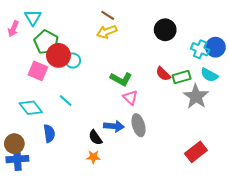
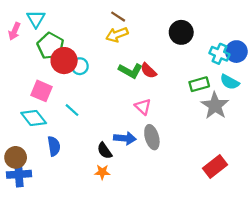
pink square: (38, 71) -> (41, 91), moved
red semicircle: (163, 74) -> (149, 71), moved
green L-shape: (121, 79) -> (130, 71), moved

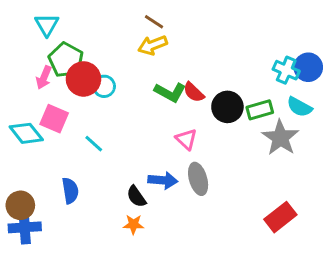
pink arrow: (14, 31) -> (44, 78), moved
black circle: (181, 32) -> (227, 107), moved
cyan diamond: (34, 118) -> (26, 133), moved

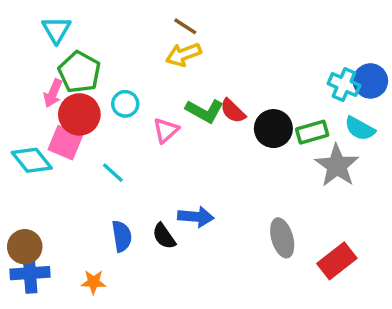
red circle: (83, 79) -> (79, 114), moved
pink triangle: (186, 139) -> (166, 130), moved, turned 35
gray ellipse: (198, 179) -> (282, 238), moved
blue semicircle: (70, 191) -> (122, 236), moved
orange star: (133, 224) -> (93, 282), moved

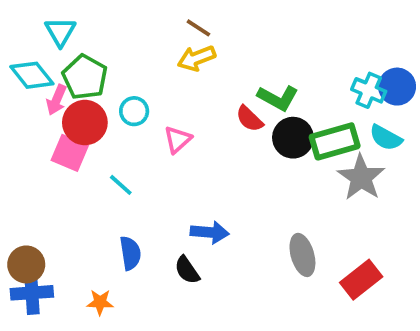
green L-shape: (205, 111) -> (278, 98), moved
green rectangle: (312, 132) -> (335, 141), size x1.4
cyan diamond: (32, 160) -> (32, 75), moved
black semicircle: (164, 236) -> (187, 270), moved

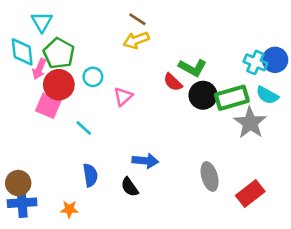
cyan diamond: (32, 75) -> (22, 52), turned 32

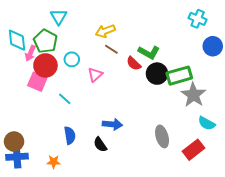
brown line: (137, 19) -> (111, 49), moved
cyan triangle: (42, 22) -> (59, 17), moved
cyan cross: (255, 62) -> (198, 19), moved
cyan semicircle: (267, 95) -> (207, 123), moved

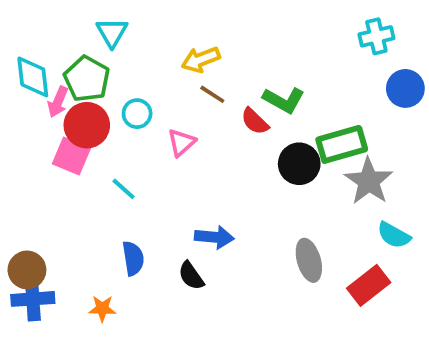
cyan cross: (198, 19) -> (376, 36), turned -36
black circle: (157, 74) -> (299, 164), moved

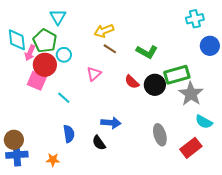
cyan circle: (137, 114) -> (64, 55), moved
red semicircle: (255, 121) -> (132, 82), moved

